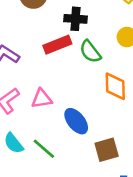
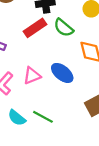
blue ellipse: (76, 121) -> (62, 73), moved

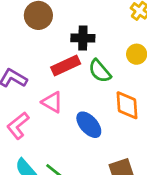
pink triangle: (32, 76) -> (52, 102), moved, turned 42

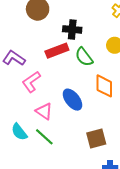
pink triangle: (52, 102) -> (44, 111), moved
pink L-shape: (18, 126) -> (31, 82), moved

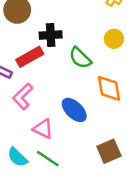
black cross: (72, 29) -> (51, 35), moved
red rectangle: (57, 51) -> (30, 57), moved

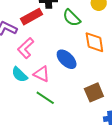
cyan semicircle: (17, 157) -> (20, 75), moved

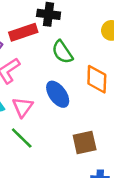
green semicircle: (72, 18) -> (62, 52), moved
pink triangle: (42, 74) -> (23, 107), turned 30

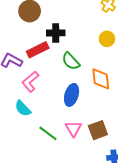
blue ellipse: (58, 94) -> (72, 95), turned 60
pink triangle: (23, 107) -> (73, 129), moved

